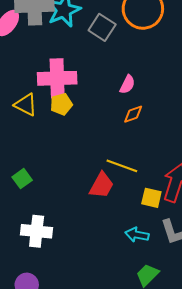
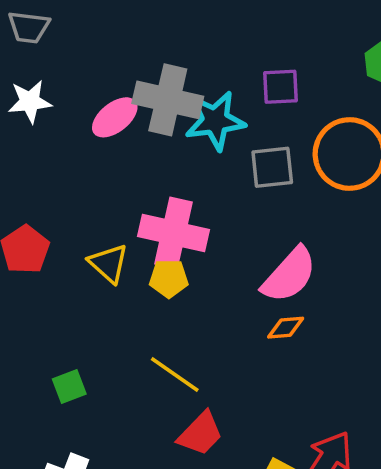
gray square: (102, 27) -> (272, 167), turned 36
pink semicircle: (127, 84) -> (289, 275), size x1.8
yellow line: (122, 166) -> (175, 374), moved

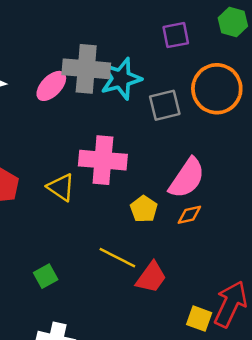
purple square: (280, 87) -> (176, 35), moved
yellow pentagon: (169, 278) -> (144, 209), moved, turned -30
red trapezoid: (200, 434) -> (151, 277), moved

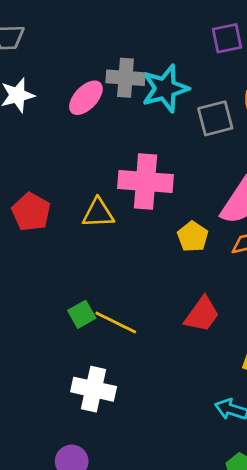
gray cross: (86, 69) -> (125, 78), size x0.7
yellow triangle: (61, 187) -> (98, 213), turned -36
yellow line: (117, 258) -> (116, 323), moved

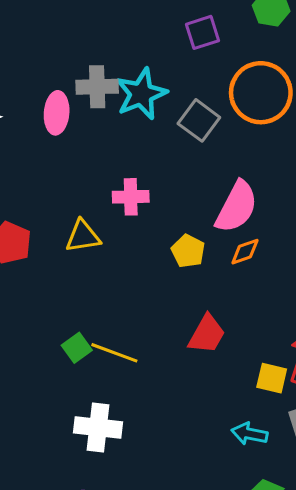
pink ellipse: (86, 98) -> (57, 113), turned -33
gray square: (215, 118) -> (199, 120), turned -33
pink cross: (146, 182) -> (131, 197), size x0.6

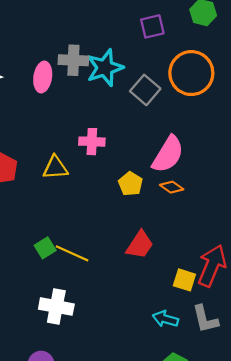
orange diamond: (245, 252) -> (172, 187), turned 50

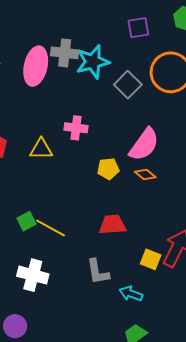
pink ellipse: (43, 77) -> (36, 66), size x1.4
yellow pentagon: (131, 184) -> (108, 169), turned 30
red trapezoid: (140, 245) -> (113, 225), turned -132
gray L-shape: (205, 319) -> (98, 272), moved

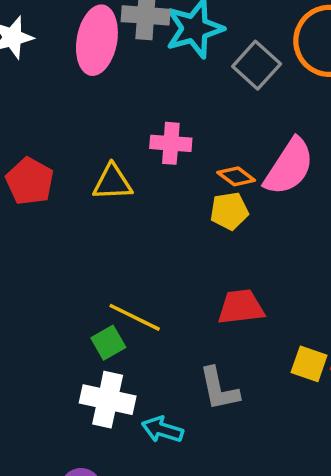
orange diamond: (145, 174) -> (236, 176), moved
green square: (27, 221) -> (108, 343), moved
cyan arrow: (131, 294) -> (162, 430), moved

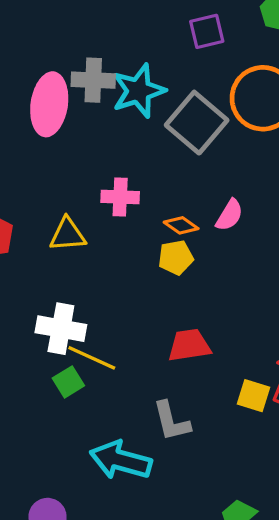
gray square: (257, 65) -> (197, 123), size x1.4
pink semicircle: (289, 167) -> (229, 215), size x0.6
white cross: (108, 400) -> (61, 329), moved
cyan arrow: (162, 430) -> (121, 460), size x1.6

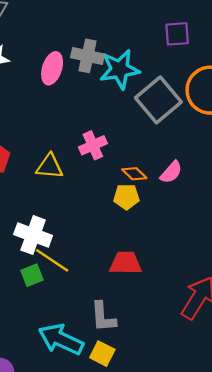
pink ellipse: (49, 104) -> (52, 68), size x0.7
pink cross: (120, 197) -> (93, 145), turned -36
yellow square: (253, 396) -> (102, 354), moved

